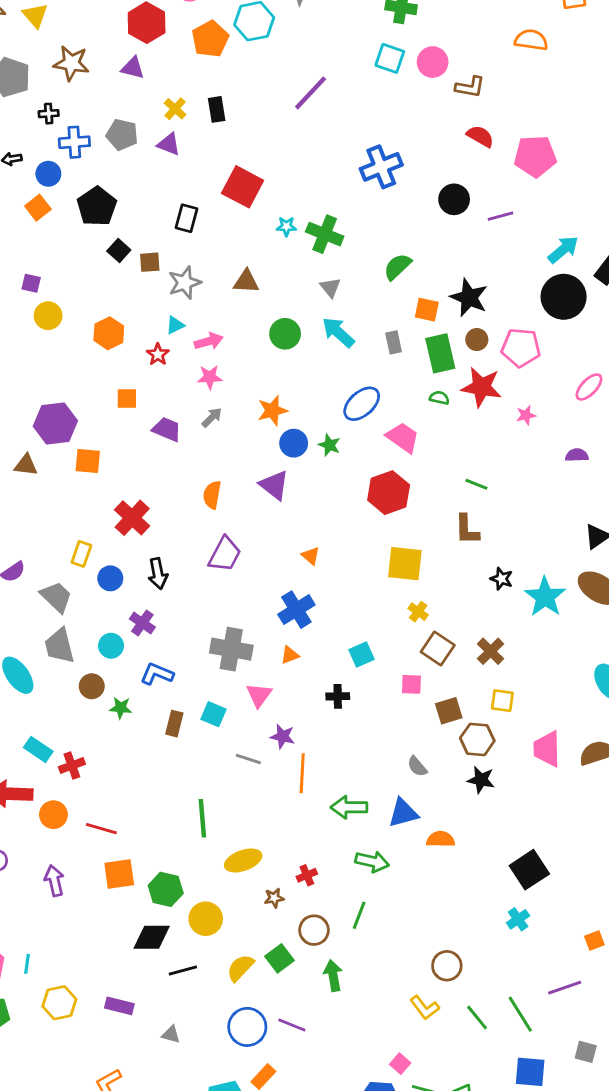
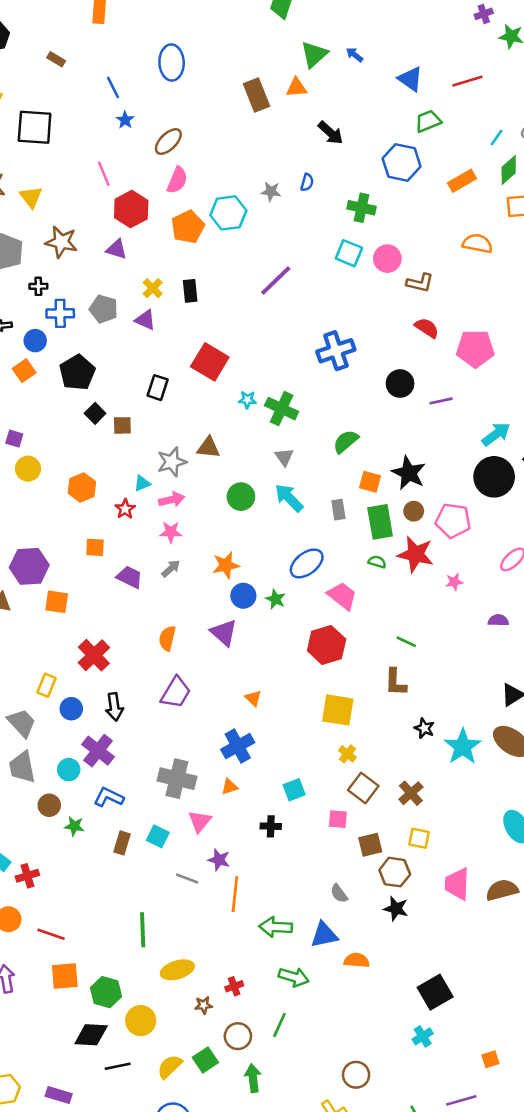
gray star: (185, 283) -> (172, 462), moved
purple cross: (142, 623) -> (98, 751), size x1.4

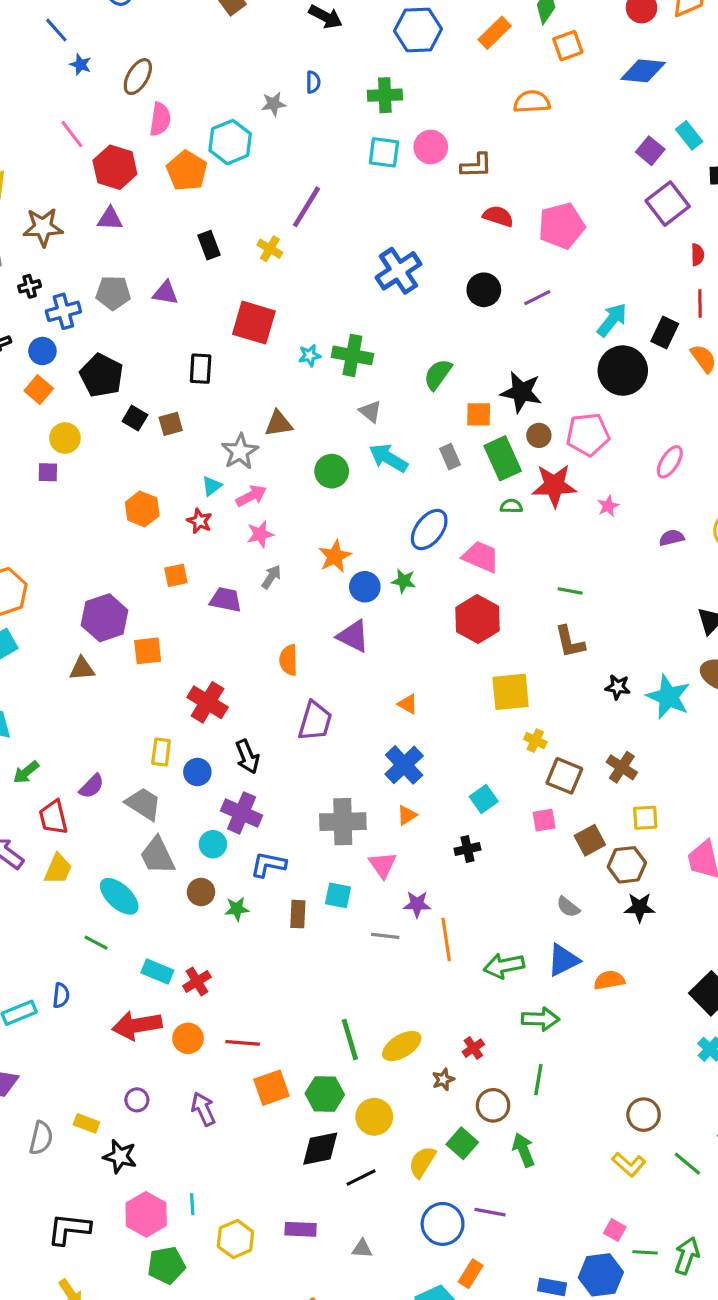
yellow cross: (153, 288) -> (270, 249), moved
yellow circle: (28, 469) -> (65, 438), moved
green line: (143, 930) -> (350, 1039), moved

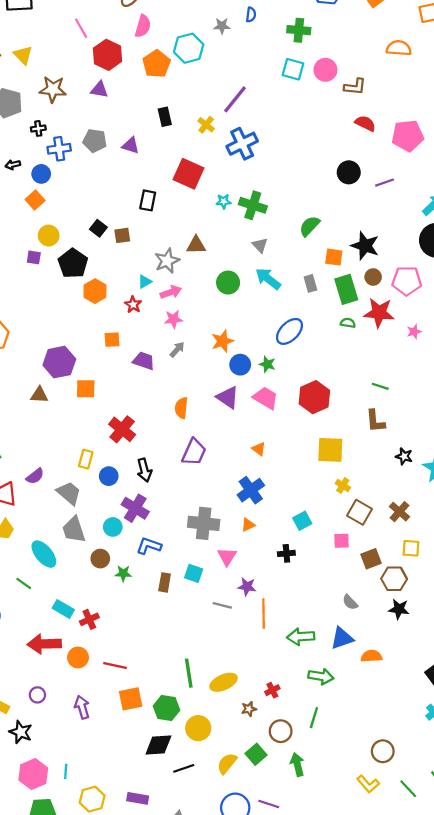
blue cross: (398, 271) -> (242, 144), moved
black pentagon: (102, 375) -> (73, 263), moved
pink trapezoid: (481, 557) -> (266, 398), moved

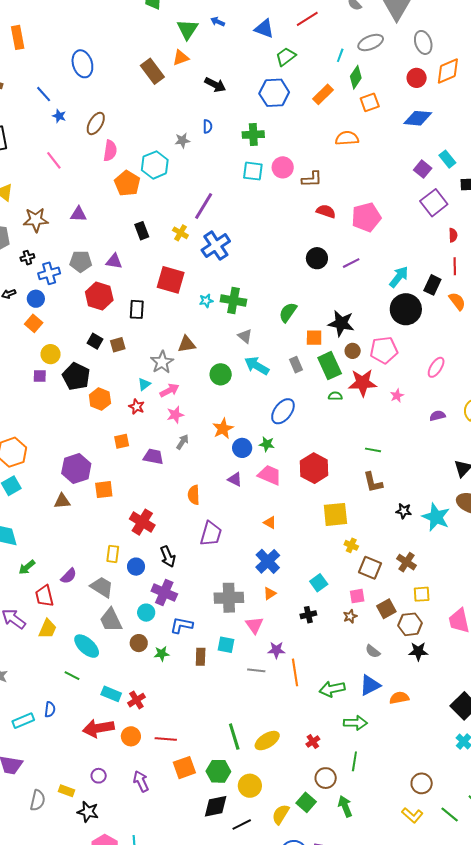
red hexagon: (108, 55) -> (99, 296), moved
purple triangle: (228, 397) -> (235, 479), size x0.7
brown star: (249, 709) -> (350, 616), moved

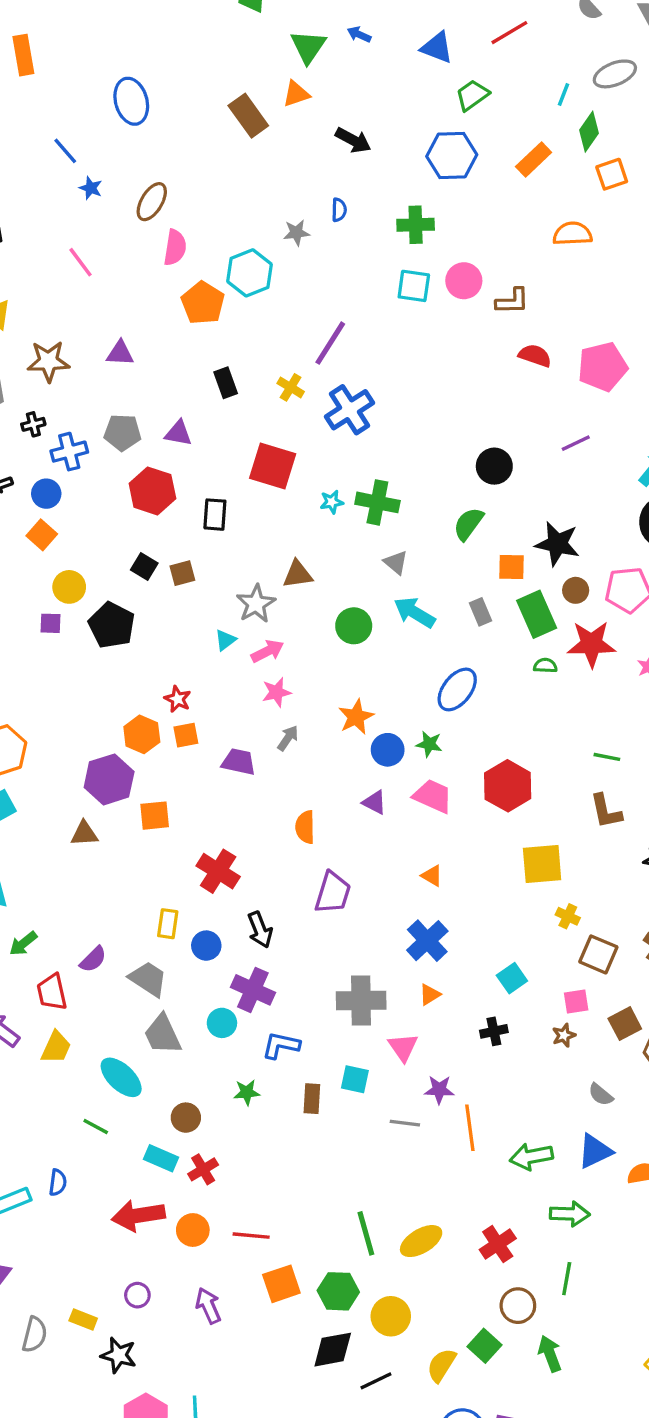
black circle: (317, 258) -> (494, 466), moved
orange hexagon: (100, 399) -> (142, 734), moved
red star: (137, 407) -> (178, 699), moved
brown circle: (139, 643) -> (186, 1118), moved
red cross: (313, 742) -> (498, 1244), size x1.5

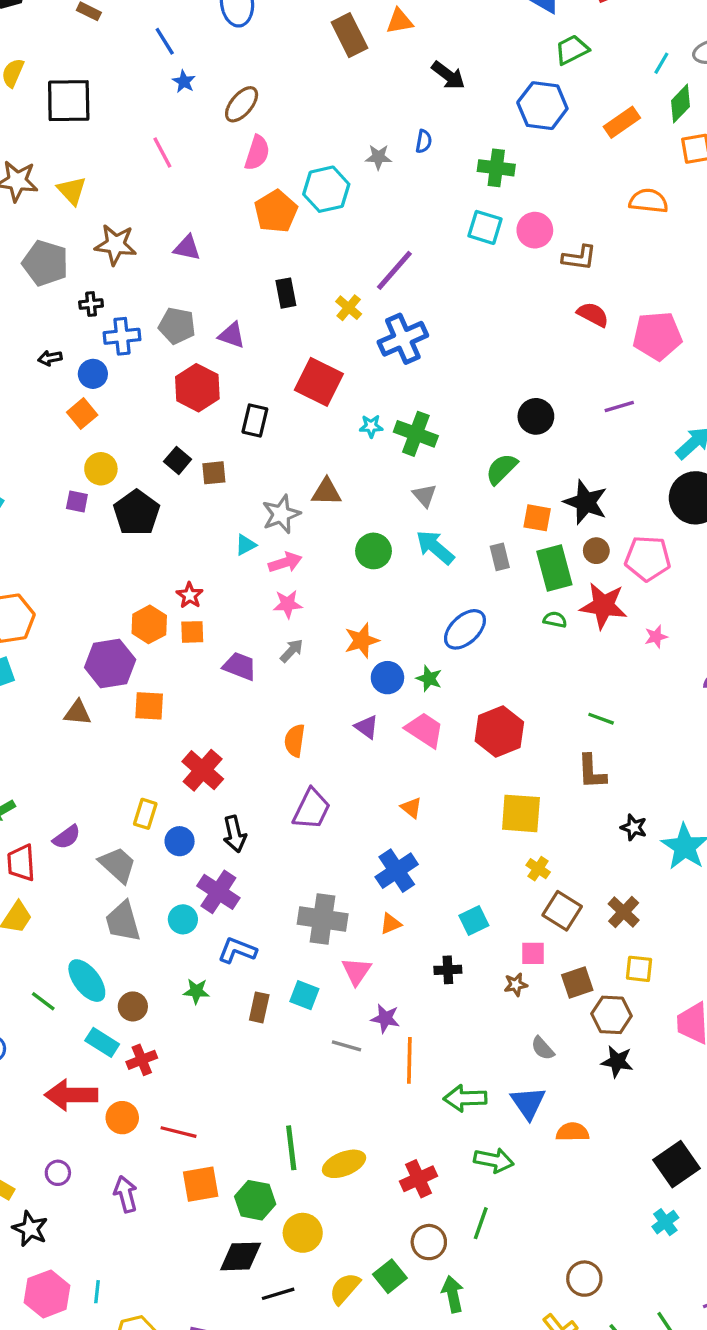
cyan ellipse: (121, 1077) -> (87, 981), moved
blue triangle: (595, 1151) -> (528, 1103), turned -48

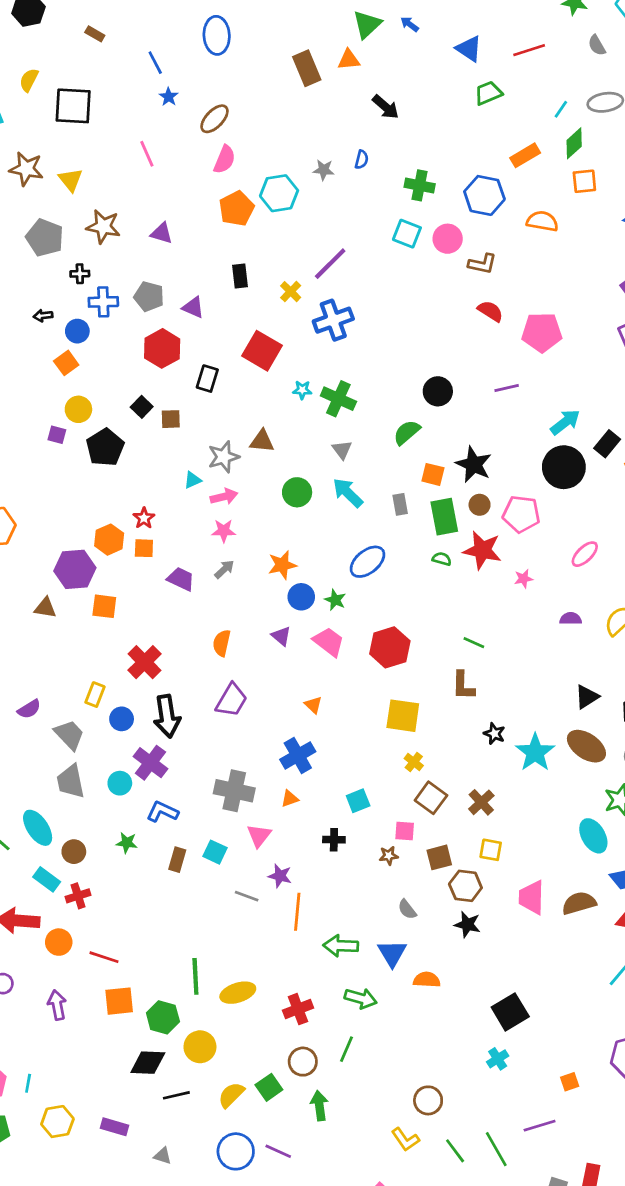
blue hexagon: (542, 106) -> (484, 195), moved
black arrow: (235, 834) -> (167, 716), size x1.4

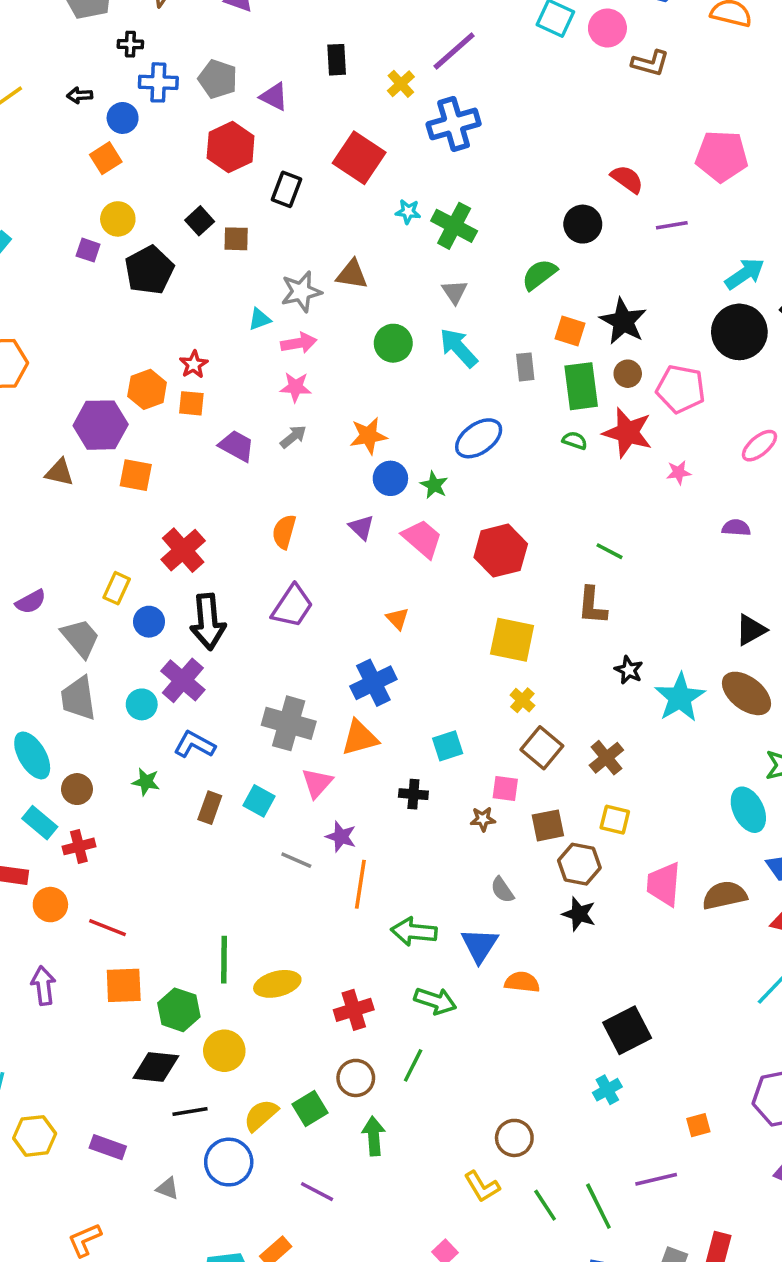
red semicircle: (490, 311) -> (627, 179), moved
orange triangle: (290, 799) -> (360, 738), size x1.6
blue circle: (236, 1151) -> (229, 1162), moved

